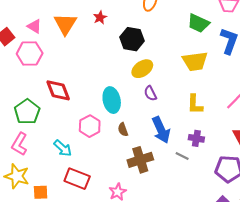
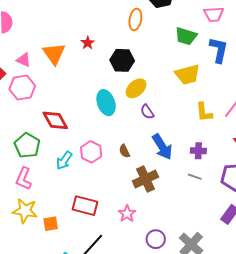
cyan ellipse: (112, 100) -> (106, 103), moved
yellow L-shape: (195, 104) -> (204, 112), moved
cyan arrow: (63, 148) -> (64, 160), moved, turned 90
gray line: (182, 156) -> (195, 177), moved

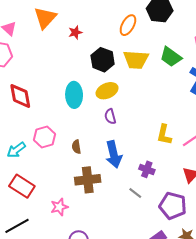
orange triangle: (54, 54) -> (45, 18), moved
yellow trapezoid: (187, 74) -> (136, 60), moved
cyan arrow: (64, 160) -> (16, 150), moved

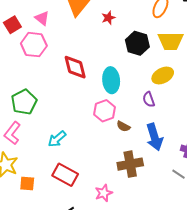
yellow ellipse: (107, 91) -> (163, 75), moved
red diamond: (20, 96) -> (75, 67), moved
pink hexagon: (44, 137) -> (105, 111), moved
brown semicircle: (76, 147) -> (123, 126), moved, turned -48

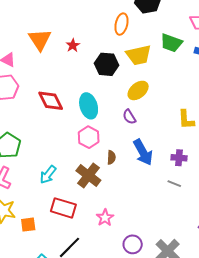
brown semicircle: (123, 126) -> (111, 157), moved, turned -104
brown cross: (130, 164) -> (88, 175), moved, turned -30

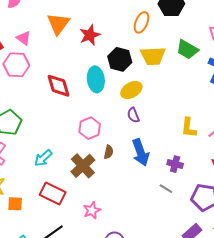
red star: (73, 45) -> (90, 35), size x1.5
yellow ellipse: (138, 90) -> (131, 90), moved
cyan ellipse: (89, 106) -> (96, 79), moved

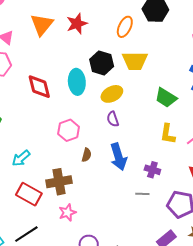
red star: (90, 35) -> (77, 24), moved
green trapezoid: (187, 49) -> (166, 98), moved
brown cross: (83, 166) -> (59, 182), moved, turned 30
gray line: (166, 189) -> (142, 194), turned -32

